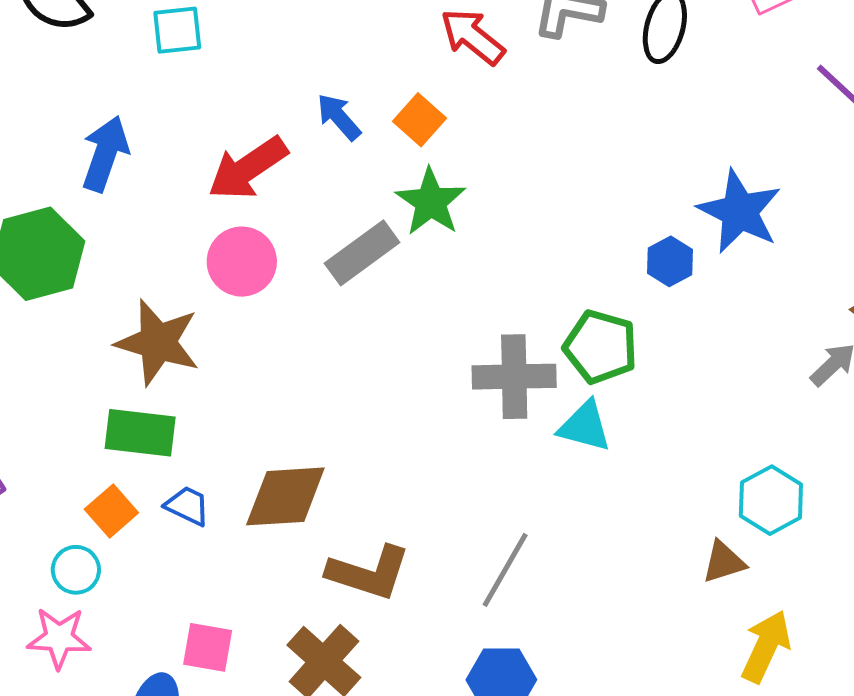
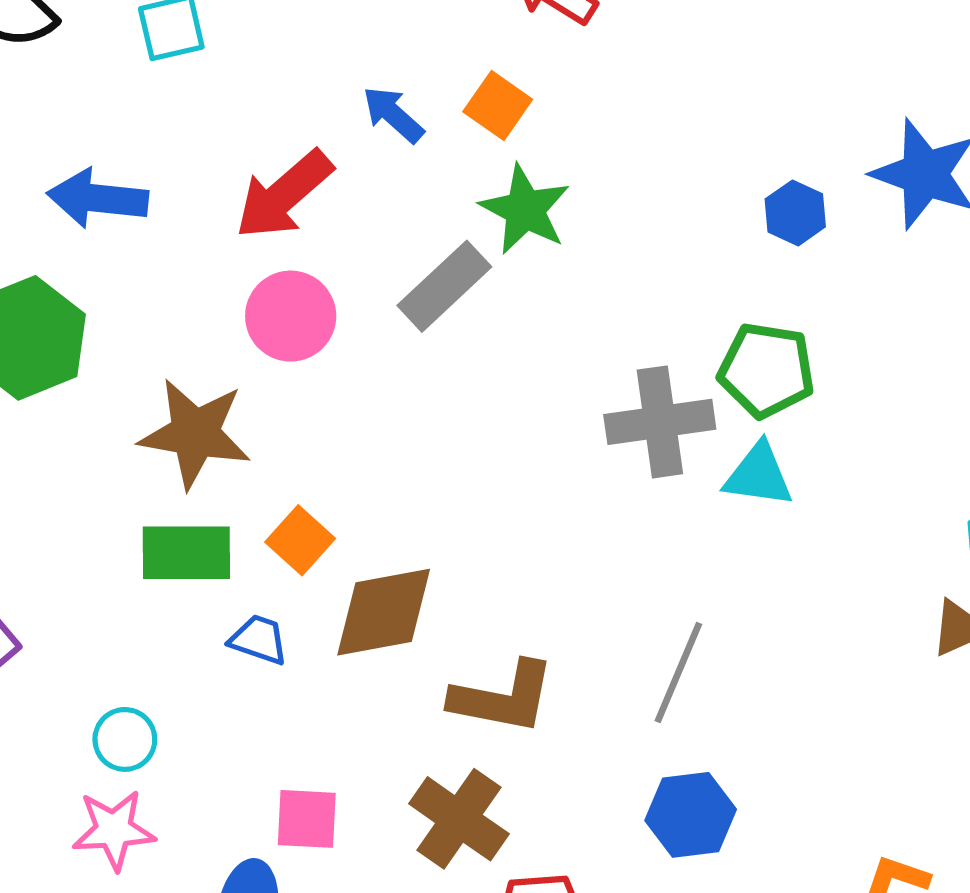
blue arrow: (105, 154) -> (98, 198), turned -96
blue hexagon: (670, 261) -> (795, 213), moved
orange square: (111, 511) -> (300, 540), moved

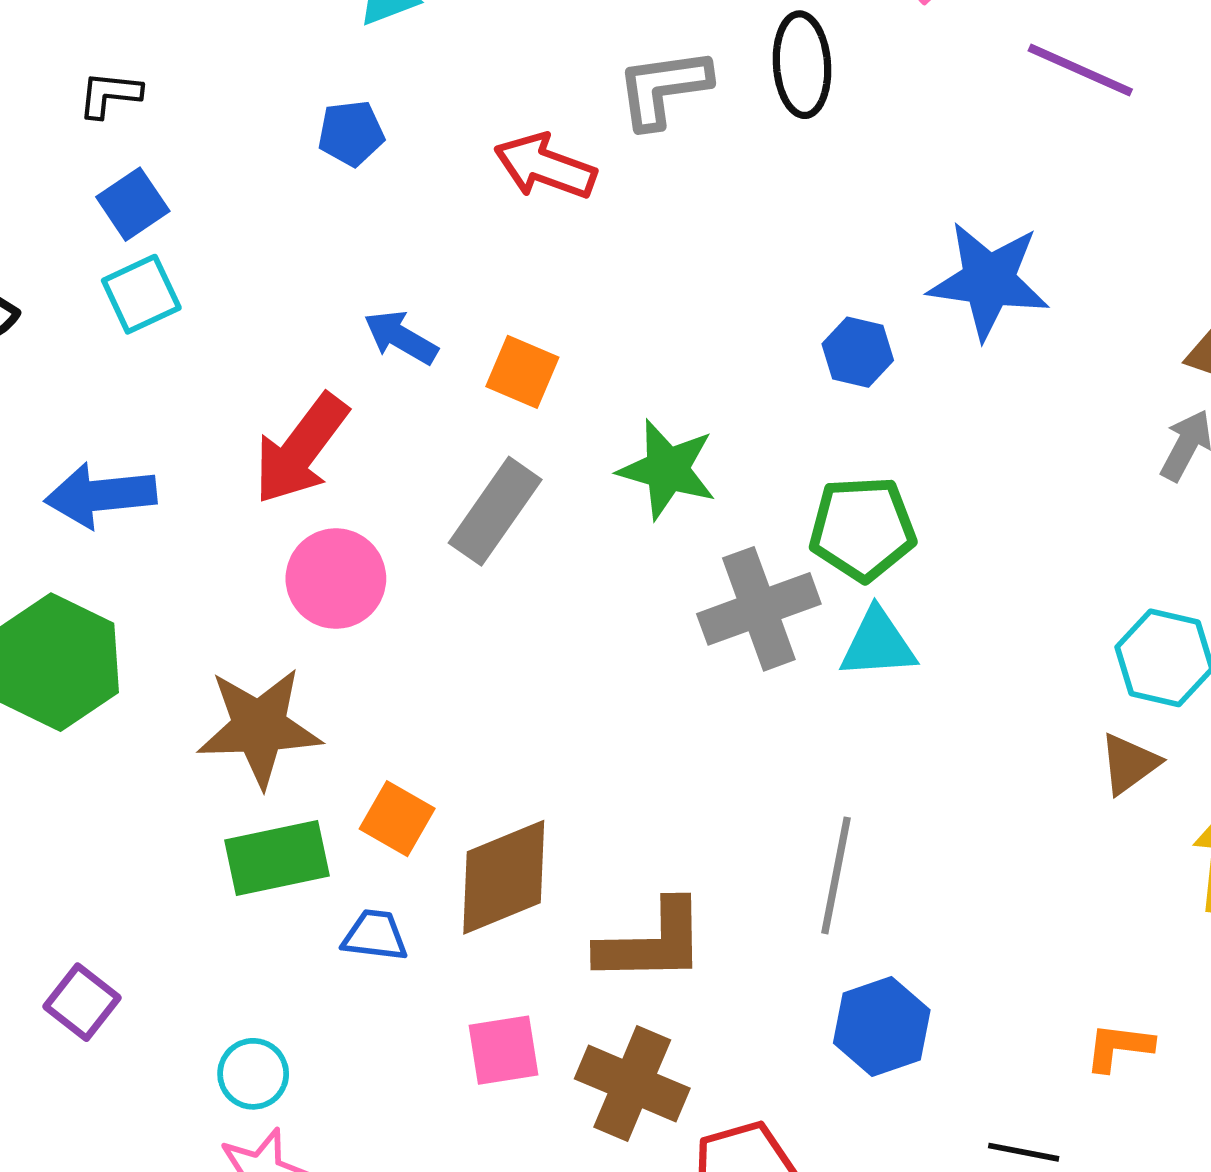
orange square: (498, 105) -> (522, 372), moved
green star: (525, 210) -> (667, 469), moved
pink square: (307, 819) -> (504, 1050), moved

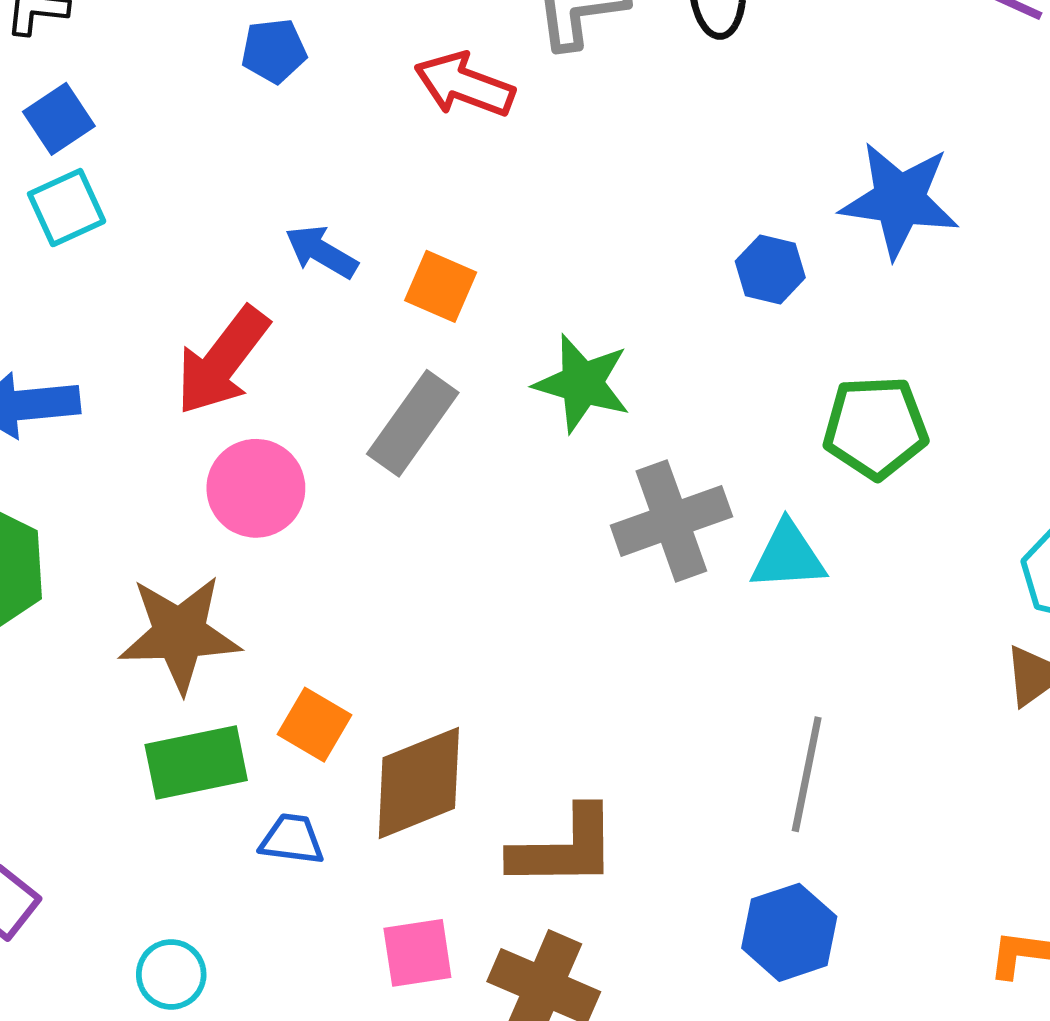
green pentagon: (862, 529) -> (875, 427), moved
gray line: (836, 875) -> (807, 774), moved

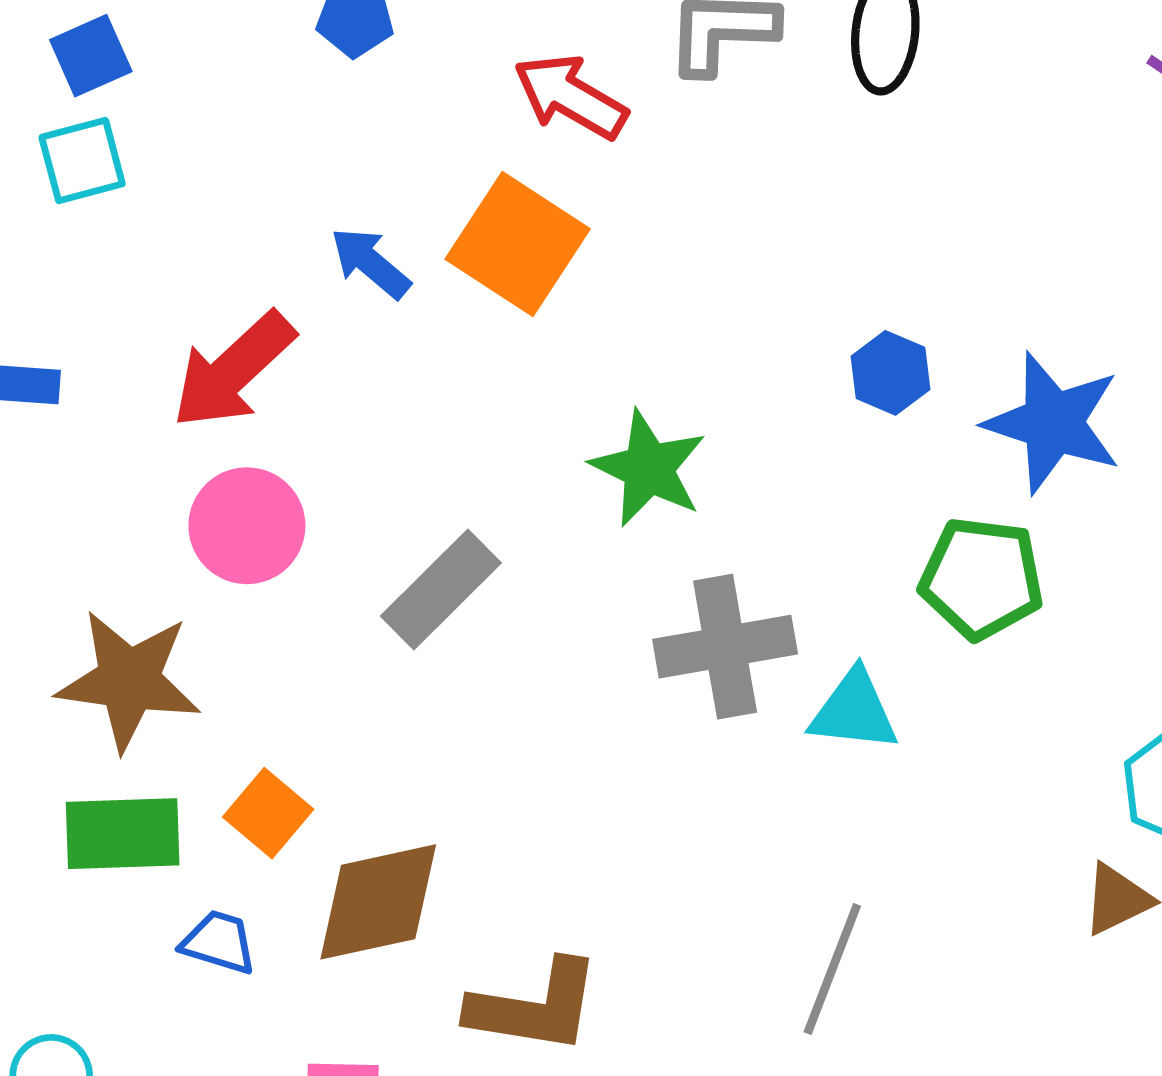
blue star: (899, 200) -> (1053, 423), moved
orange square: (441, 286) -> (518, 244), moved, size x1.6
gray rectangle: (413, 423) -> (441, 590), moved

